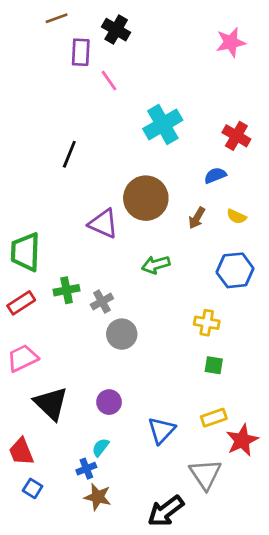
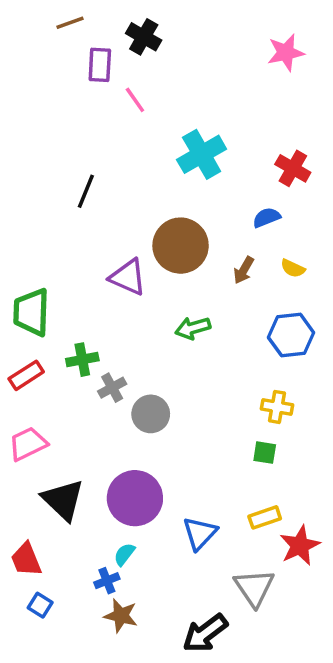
gray cross: (102, 301) -> (112, 388), moved
yellow cross: (207, 323) -> (277, 407), moved
purple circle: (109, 402) -> (135, 498), size x1.8

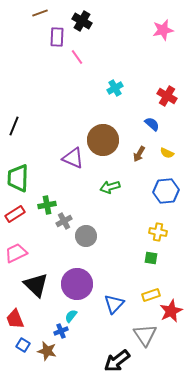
cyan cross: (202, 154) -> (115, 88), size x0.6
black line: (86, 191) -> (14, 126), moved
blue semicircle: (266, 217) -> (152, 124), turned 63
brown star: (121, 616) -> (47, 351), moved

